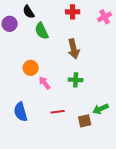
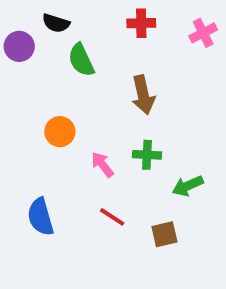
black semicircle: (29, 12) -> (56, 23), turned -40
pink arrow: (45, 83) -> (102, 165), moved
green arrow: (101, 109) -> (188, 186), moved
red line: (58, 112) -> (112, 217), turned 40

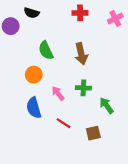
green semicircle: (81, 60) -> (46, 50), moved
green arrow: (188, 186) -> (107, 106), turned 77
blue semicircle: (41, 217) -> (34, 108), moved

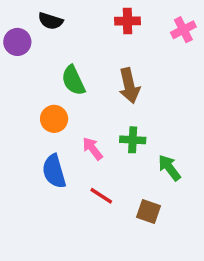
brown square: (93, 133) -> (148, 212), turned 32

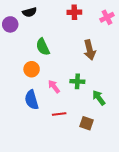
black semicircle: (51, 21) -> (30, 12), turned -32
brown arrow: (129, 86) -> (90, 50), moved
red line: (101, 196) -> (59, 114), turned -40

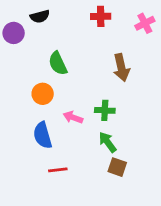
pink arrow: (54, 87) -> (73, 117), turned -32
green arrow: (99, 98) -> (108, 142), moved
red line: (59, 114) -> (58, 170), moved

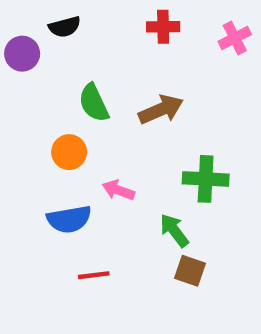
brown arrow: (121, 68) -> (161, 110), moved, turned -100
green cross: (105, 110) -> (206, 179), moved, size x1.4
blue semicircle: (43, 135) -> (69, 219), turned -84

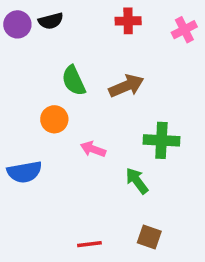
purple circle: (22, 54) -> (17, 24), moved
blue semicircle: (69, 219) -> (24, 172), moved
brown square: (190, 271) -> (149, 237), moved
red line: (94, 275) -> (89, 244), moved

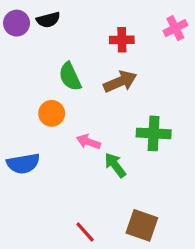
red cross: (128, 21) -> (122, 40), moved
green arrow: (137, 181) -> (115, 165), moved
brown square: (149, 237) -> (142, 225), size x1.4
red line: (89, 244) -> (85, 232), turned 55

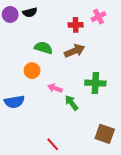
pink cross: (175, 28) -> (98, 17), moved
green semicircle: (70, 77) -> (43, 48), turned 132
brown square: (142, 225) -> (105, 134), moved

